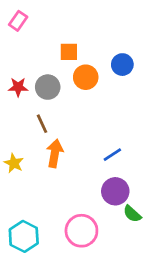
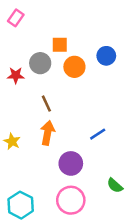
gray circle: (48, 87) -> (40, 63), moved
brown line: (42, 124) -> (46, 104), moved
purple circle: (115, 191) -> (71, 163), moved

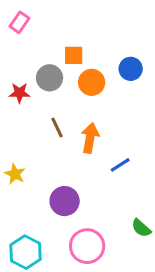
orange arrow: (48, 133) -> (90, 138), moved
purple circle: (71, 163) -> (65, 201), moved

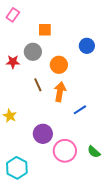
orange square: (74, 55) -> (45, 30), moved
orange circle: (92, 82) -> (59, 65), moved
pink circle: (87, 246) -> (65, 151), moved

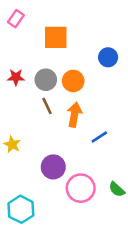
orange square: (45, 30) -> (56, 37), size x1.5
gray circle: (33, 52) -> (46, 80), moved

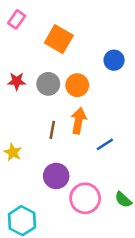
orange square: (56, 37) -> (59, 39), turned 30
brown line: (47, 106) -> (52, 130), moved, turned 35

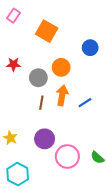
gray circle: (48, 84) -> (38, 78), moved
blue line: (105, 144) -> (85, 103), moved
yellow star: (13, 152) -> (10, 138), moved

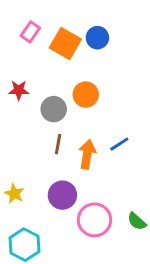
pink rectangle: (13, 16) -> (30, 32), moved
blue circle: (90, 48) -> (97, 38), moved
orange arrow: (62, 95) -> (87, 154), moved

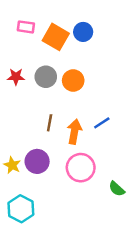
pink rectangle: (30, 32) -> (26, 27), turned 63
gray circle: (54, 109) -> (46, 77), moved
purple circle: (62, 195) -> (37, 161), moved
pink circle: (94, 220) -> (81, 168), moved

